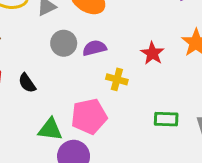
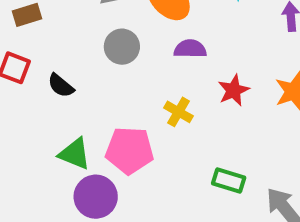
purple semicircle: (94, 48) -> (190, 49), moved
black semicircle: (27, 83) -> (61, 86), turned -30

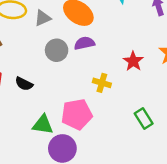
purple semicircle: (190, 49) -> (84, 43), moved
green rectangle: (229, 180) -> (144, 119), turned 54

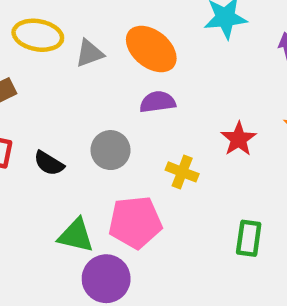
gray circle: (57, 50) -> (110, 150), moved
green rectangle: (144, 119) -> (249, 238), turned 36

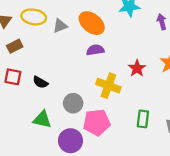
gray circle: (110, 150) -> (73, 103), moved
yellow cross: (182, 172) -> (108, 86), size x1.5
pink pentagon: (135, 222) -> (97, 122), moved
green triangle: (76, 235) -> (42, 119), moved

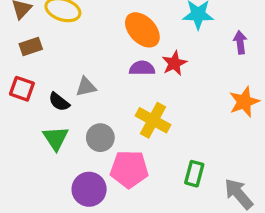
gray triangle: (60, 26) -> (86, 87), moved
red star: (137, 68) -> (174, 63), moved
green triangle: (42, 119) -> (56, 138), moved, turned 36

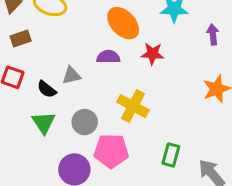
red star: (174, 63) -> (152, 54), turned 30
purple semicircle: (142, 68) -> (108, 57), moved

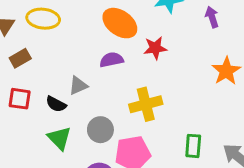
yellow cross: (133, 106) -> (146, 104), turned -32

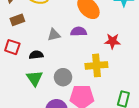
red star: (155, 48) -> (112, 41), moved
gray triangle: (78, 85) -> (54, 35), moved
black semicircle: (56, 104) -> (36, 55), turned 136

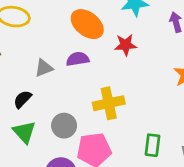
red star: (112, 41) -> (126, 45), moved
black semicircle: (36, 55) -> (22, 99), turned -32

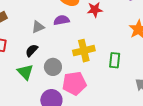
black semicircle: (22, 99) -> (32, 50), moved
green rectangle: (152, 145) -> (115, 60), moved

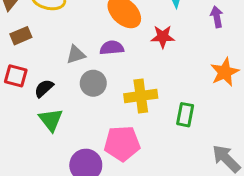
black semicircle: (32, 50) -> (44, 88), moved
gray circle: (53, 67) -> (93, 83), moved

